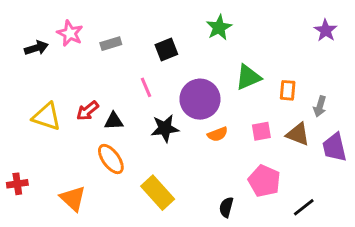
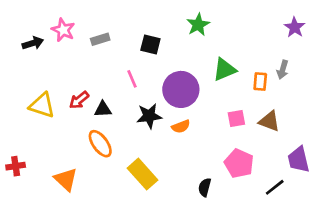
black square: (166, 49) -> (150, 45), turned 36
gray arrow: (320, 106) -> (283, 70), moved
orange semicircle: (218, 134) -> (181, 126), moved
purple trapezoid: (334, 147) -> (299, 160), moved

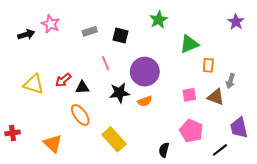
gray rectangle: (100, 39) -> (90, 31), moved
green triangle: (224, 70) -> (189, 44), moved
gray arrow: (283, 70) -> (231, 81), moved

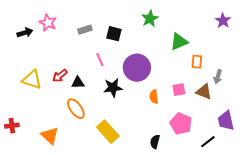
orange semicircle: (145, 101) -> (154, 97), moved, turned 104

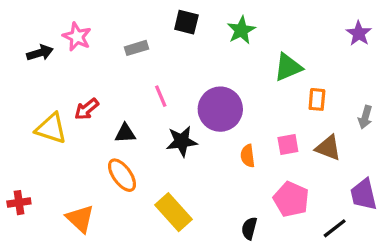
black square: (114, 34) -> (186, 22), moved
red arrow: (60, 76) -> (87, 109), moved
gray arrow: (218, 77) -> (365, 117), moved

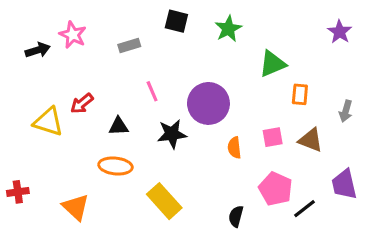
orange ellipse: (122, 175) -> (115, 166), turned -48
black line: (335, 228) -> (305, 209), moved

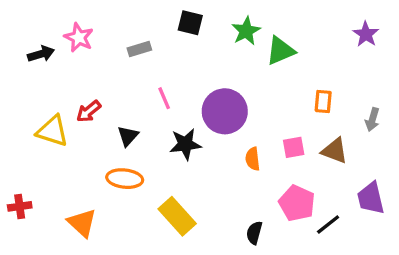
green triangle: (273, 64) -> (281, 51), moved
black triangle: (118, 126) -> (128, 136), turned -45

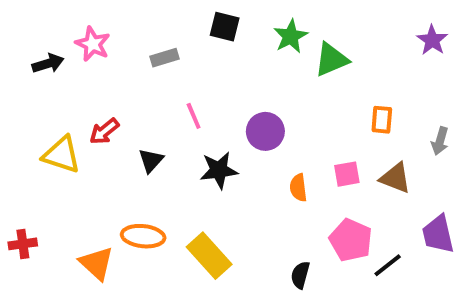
purple circle: (225, 111) -> (265, 131), size x0.7
orange ellipse: (125, 179) -> (143, 236), moved

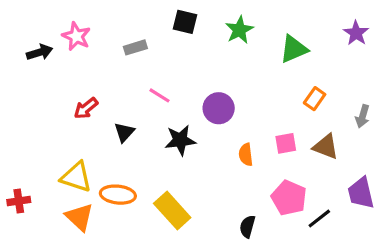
green triangle: (331, 60) -> (294, 49), moved
pink line: (194, 116) -> (159, 95), turned -35
orange rectangle: (382, 120) -> (315, 99), turned 30
yellow triangle: (62, 155) -> (76, 177), moved

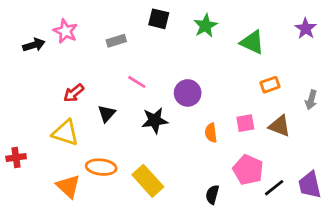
green triangle: (294, 49) -> (252, 42), turned 48
orange rectangle: (315, 99) -> (270, 85), turned 36
yellow triangle: (76, 177) -> (65, 133), moved
purple trapezoid: (361, 193) -> (310, 185), moved
red cross: (19, 201) -> (16, 157), moved

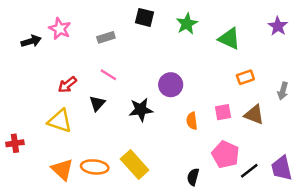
pink line: (137, 82) -> (108, 75), moved
orange ellipse: (101, 167) -> (95, 167), moved

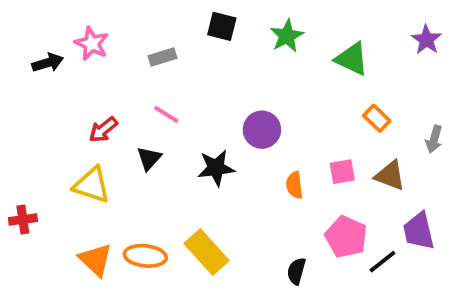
orange rectangle: (245, 77) -> (377, 118), turned 63
purple trapezoid: (282, 168) -> (419, 231), moved

